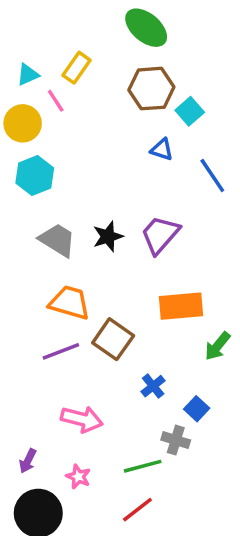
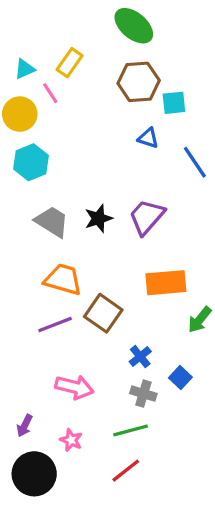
cyan square: (190, 111) -> (174, 103), turned 35
gray cross: (176, 440) -> (143, 394), moved

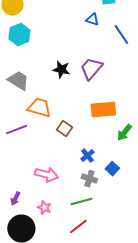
black star: (98, 218) -> (61, 70), turned 30
gray trapezoid: (52, 222) -> (18, 81), moved
brown square: (103, 313) -> (64, 129), size x0.7
purple line: (55, 324) -> (16, 130), moved

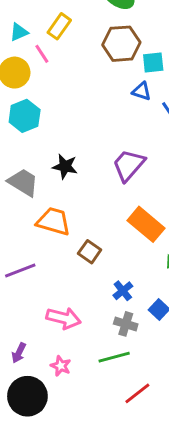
blue triangle: (92, 20) -> (142, 91), moved
black star: (61, 70) -> (65, 166), moved
orange rectangle: (103, 110) -> (146, 224), turned 45
purple line: (16, 130) -> (20, 271), moved
red line: (78, 227) -> (137, 393), moved

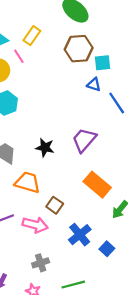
black star: (65, 166) -> (45, 148), moved
blue cross: (123, 291) -> (80, 235), size x1.5
pink arrow: (64, 318) -> (35, 225), moved
gray cross: (126, 324) -> (41, 263), moved, turned -35

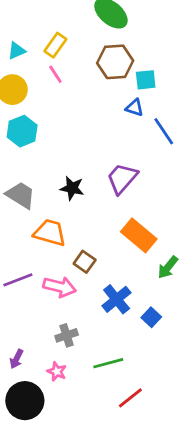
pink line: (19, 56) -> (55, 74), moved

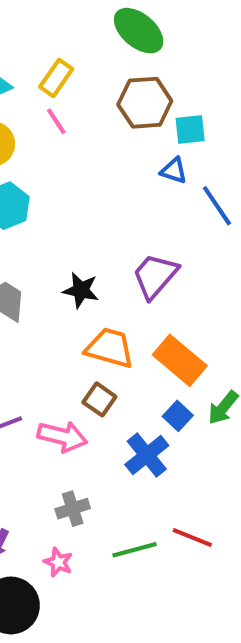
orange trapezoid: (50, 233) -> (110, 348), moved
blue square: (151, 317) -> (178, 416), moved
red line: (130, 398) -> (192, 537), moved, turned 60

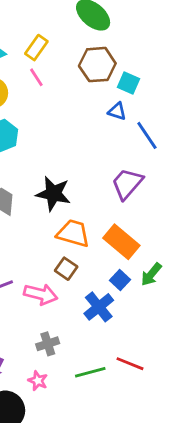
cyan square: (190, 129) -> (129, 83), turned 30
purple trapezoid: (155, 276) -> (127, 184), moved
black star: (81, 290) -> (53, 194), size x1.4

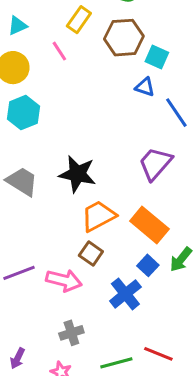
yellow rectangle: (36, 48) -> (79, 20), moved
orange trapezoid: (73, 233) -> (98, 216), turned -44

